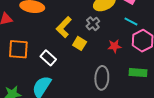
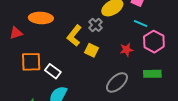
gray cross: (93, 24) -> (96, 25), moved
white rectangle: (48, 58) -> (53, 71), moved
gray ellipse: (102, 78) -> (117, 82), turned 50

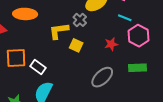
yellow L-shape: (74, 36) -> (59, 31), turned 45

